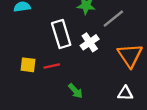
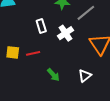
white rectangle: (61, 34) -> (41, 26), size x0.6
white triangle: (125, 93) -> (85, 76), moved, turned -40

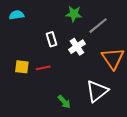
green arrow: (53, 75) -> (64, 102), moved
white triangle: (85, 76) -> (97, 91), size x1.6

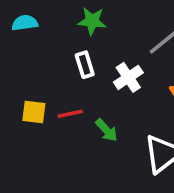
green star: (74, 14) -> (92, 21), moved
green arrow: (64, 102) -> (107, 130), moved

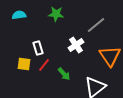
white rectangle: (85, 65) -> (38, 48), moved
red line: (70, 114) -> (44, 65), turned -40

